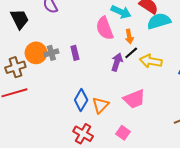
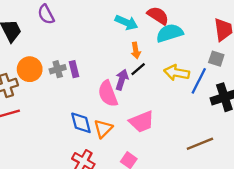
pink semicircle: (105, 28) -> (108, 94), moved
gray cross: (51, 53) -> (58, 69), moved
yellow arrow: (151, 61) -> (177, 73), moved
blue diamond: (81, 100) -> (81, 123), turned -45

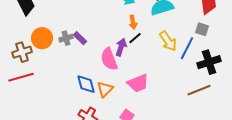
purple rectangle: (74, 69) -> (80, 38), turned -32
yellow arrow: (177, 73) -> (168, 41), turned -135
brown line: (200, 144) -> (199, 90), moved

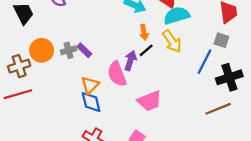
yellow arrow: (168, 41) -> (172, 41), moved
orange triangle: (105, 89) -> (90, 85), moved

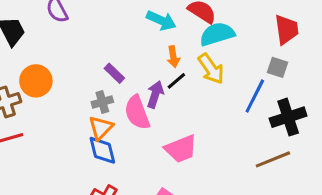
gray cross: (69, 50) -> (102, 102), moved
purple rectangle: (84, 50) -> (114, 73), moved

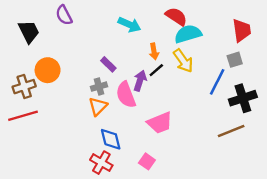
cyan arrow: (161, 20) -> (129, 25), moved
gray square: (277, 67) -> (235, 60), turned -35
blue diamond: (102, 150) -> (111, 139), moved

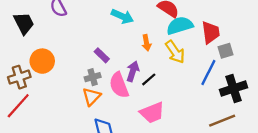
red trapezoid: (242, 30) -> (211, 32), moved
black line: (156, 70) -> (149, 79), moved
red line: (23, 116) -> (18, 106), turned -32

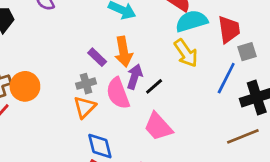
orange arrow: (146, 43) -> (123, 52), moved, size x1.5
orange circle: (42, 61) -> (25, 86), moved
pink trapezoid: (152, 113) -> (158, 127), turned 70

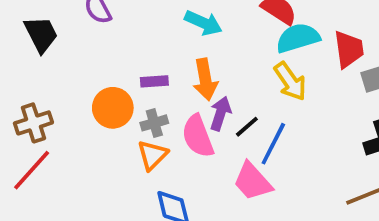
purple rectangle: (97, 57) -> (154, 81), moved, turned -48
blue line: (226, 78) -> (273, 144), moved
orange circle: (25, 86) -> (113, 108), moved

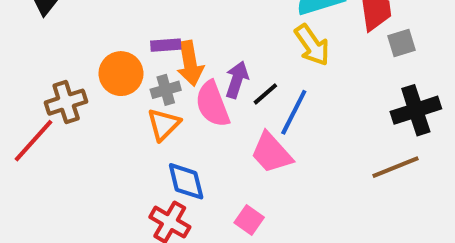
orange arrow: (205, 79) -> (190, 63), moved
brown cross: (33, 123) -> (66, 102), moved

